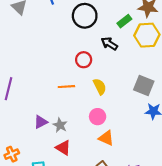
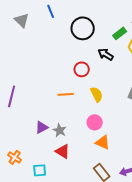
orange cross: (12, 154) -> (15, 157), turned -32

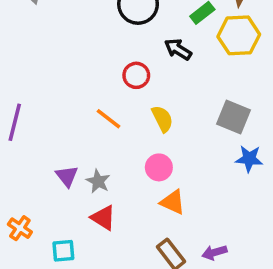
orange line: (66, 94) -> (109, 119), turned 42
purple triangle: (42, 127) -> (67, 176), turned -40

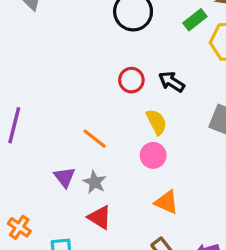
black arrow: (178, 49) -> (172, 82), moved
orange line: (109, 119) -> (95, 139), moved
pink circle: (159, 167) -> (153, 155), moved

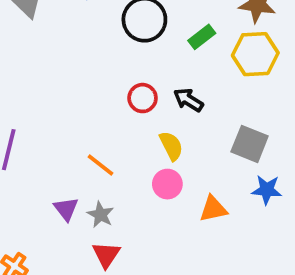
green rectangle: (195, 20) -> (202, 37), moved
orange triangle: (167, 202) -> (213, 209), moved, turned -36
red triangle: (100, 217) -> (106, 255), turned 32

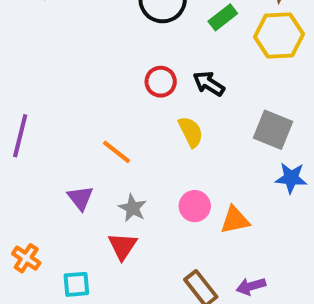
pink circle: (167, 184) -> (195, 206), moved
orange triangle: (213, 209) -> (235, 220), moved
gray star: (100, 215) -> (133, 208), moved

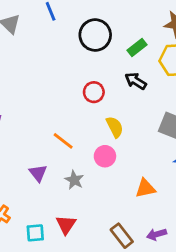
black arrow: (209, 84) -> (136, 81), moved
pink circle: (195, 206) -> (105, 156), moved
red triangle: (123, 246) -> (66, 225), moved

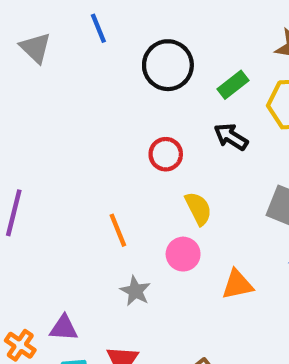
orange line: (63, 141) -> (118, 230), turned 30
purple triangle: (38, 173) -> (64, 328), moved, turned -48
orange triangle: (145, 188) -> (237, 284), moved

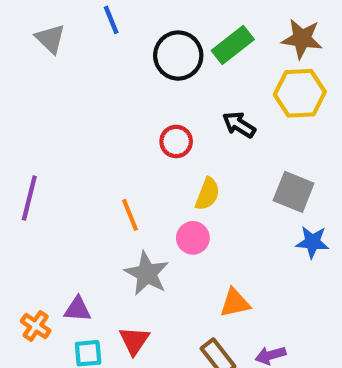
green rectangle: (233, 85) -> (233, 45), moved, size x1.4
yellow semicircle: (198, 208) -> (208, 194), turned 48
orange triangle: (237, 284) -> (235, 303), moved
gray star: (135, 291) -> (147, 274), size x1.5

